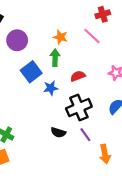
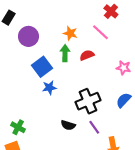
red cross: (103, 14) -> (111, 11), turned -32
red semicircle: (78, 76) -> (87, 55), moved
blue star: (51, 88) -> (49, 88), moved

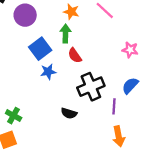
red semicircle: (87, 55) -> (75, 56), moved, turned -104
purple line: (94, 127) -> (114, 106), moved, turned 40

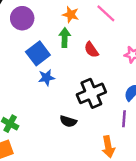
red semicircle: (75, 56) -> (91, 50), moved
purple line: (114, 106) -> (124, 119), moved
orange arrow: (119, 136) -> (108, 147), moved

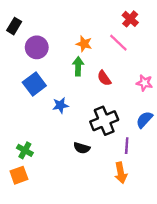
blue square: (38, 53) -> (34, 84), moved
purple line: (124, 119) -> (127, 146), moved

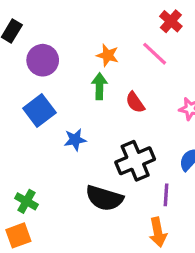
black semicircle: (82, 148) -> (104, 198), size x1.6

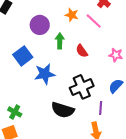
orange star: (108, 55) -> (72, 15), moved
purple circle: (43, 60) -> (40, 25), moved
blue star: (75, 140) -> (45, 74), size x1.5

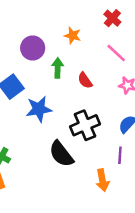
pink line: (94, 21) -> (116, 53), moved
purple line: (101, 108) -> (120, 155), moved
black semicircle: (63, 110) -> (61, 154), turned 35

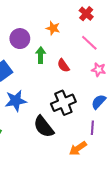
blue star: (39, 109) -> (16, 101), moved
orange arrow: (102, 180) -> (78, 148), turned 66

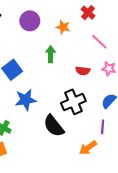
red cross: (86, 14) -> (88, 13), moved
purple circle: (20, 39) -> (30, 21), moved
red semicircle: (63, 65) -> (83, 71), moved, turned -48

